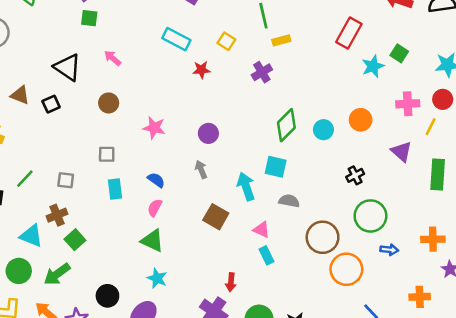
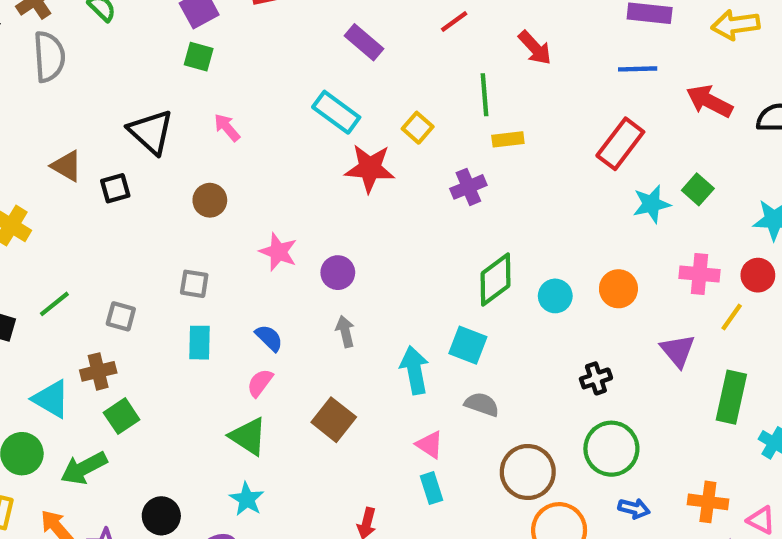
red star: (201, 70) -> (370, 168), size x1.6
purple circle: (208, 133) -> (338, 273), moved
brown square: (216, 217) -> (334, 420), moved

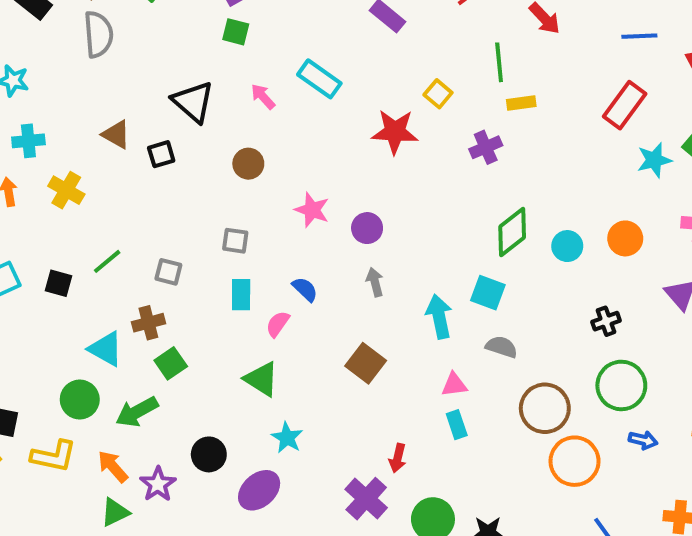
cyan rectangle: (336, 112) -> (319, 79), moved
pink semicircle: (260, 383) -> (278, 324), moved
green triangle: (248, 436) -> (262, 379), moved
pink triangle: (430, 445) -> (454, 385), turned -40

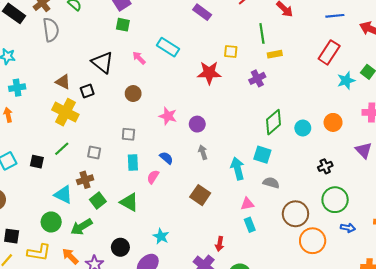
yellow square: (438, 94) -> (231, 52), turned -32
yellow cross: (66, 190) -> (65, 112), moved, size x1.4
green triangle: (262, 379) -> (129, 202), moved

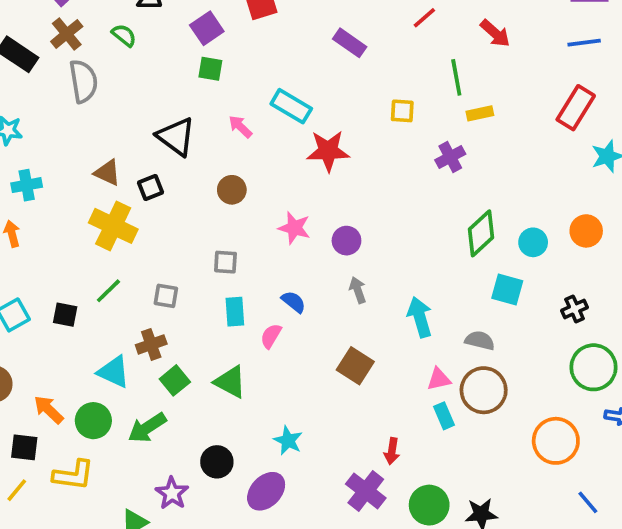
red star: (209, 73) -> (328, 151), moved
cyan square: (262, 155) -> (507, 290), moved
brown circle: (295, 214) -> (484, 390), moved
orange arrow: (70, 256) -> (49, 410), moved

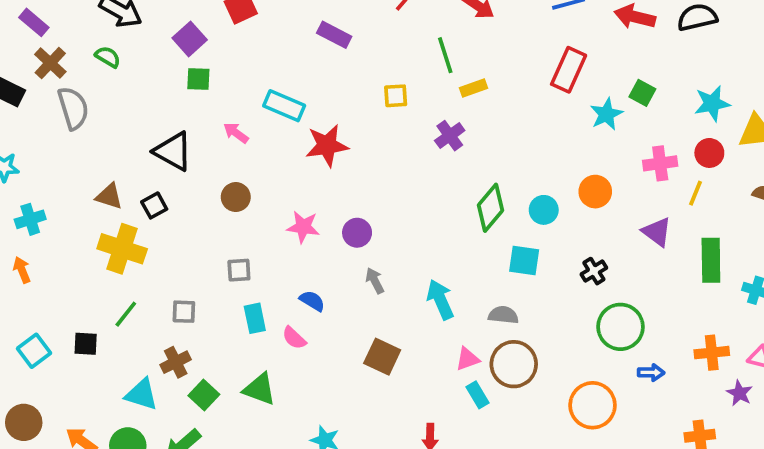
pink semicircle: (271, 336) -> (294, 338), turned -70

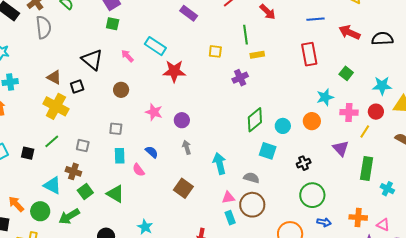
red rectangle: (569, 70) -> (309, 54), turned -45
cyan star: (606, 114) -> (325, 97), moved
brown cross: (176, 362) -> (73, 171), turned 35

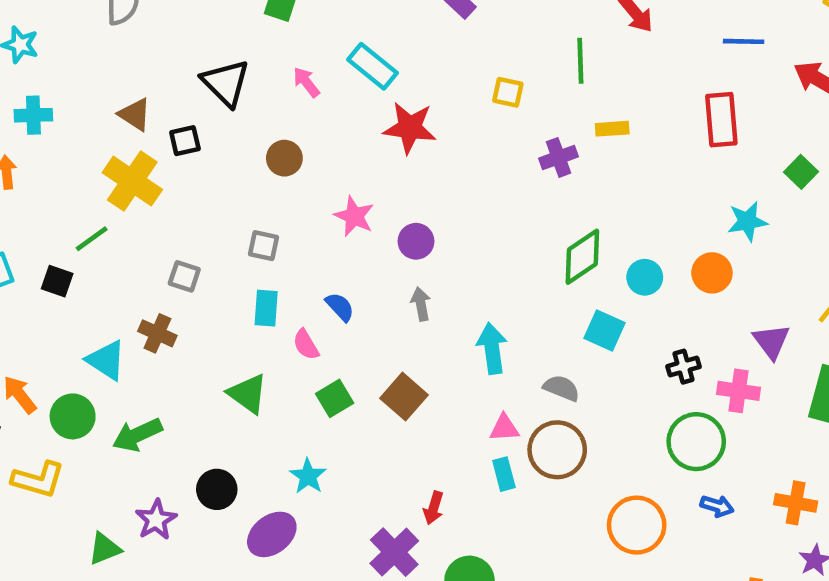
yellow rectangle: (257, 55) -> (612, 129), moved
pink cross: (349, 112) -> (738, 391), moved
green line: (52, 141) -> (92, 239), moved
green square: (85, 192) -> (335, 398), moved

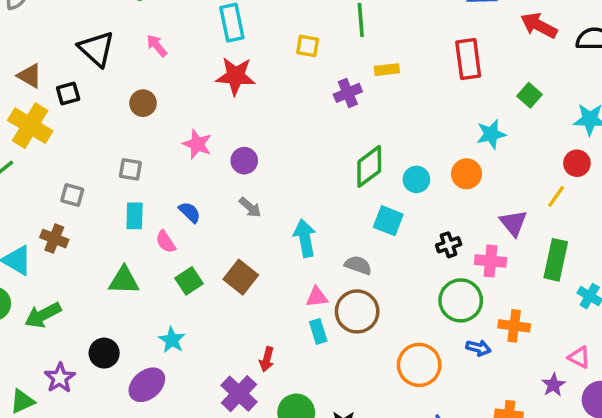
cyan rectangle: (373, 66) -> (232, 23), moved, turned 42
gray arrow: (421, 304) -> (250, 207), turned 145
green triangle: (248, 394) -> (124, 280), turned -32
orange cross: (796, 503) -> (514, 326), moved

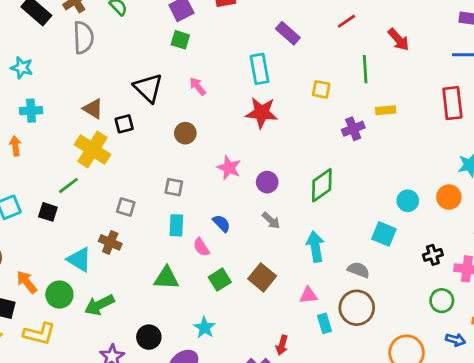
green diamond: (369, 166) -> (322, 185), moved
pink triangle: (317, 297) -> (309, 295), moved
green circle: (461, 300) -> (442, 301), size x0.7

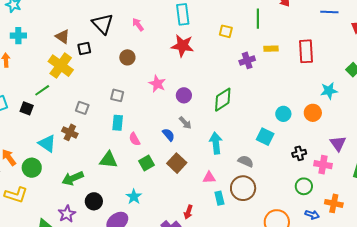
red rectangle: (452, 103) -> (306, 51), moved
blue semicircle: (222, 223) -> (168, 135), moved
green arrow: (99, 305) -> (73, 178), moved

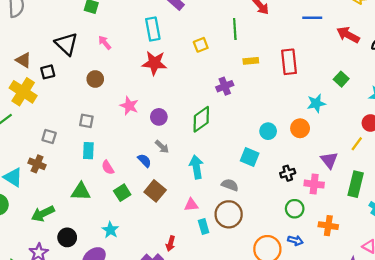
yellow square: (226, 31) -> (201, 45), turned -32
purple cross: (247, 60) -> (225, 86), moved
blue arrow: (312, 215) -> (295, 240), moved

